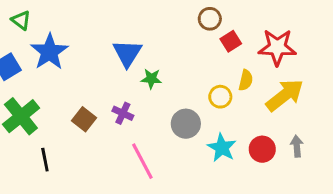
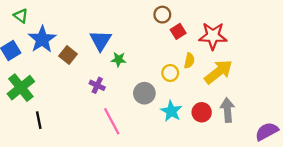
brown square: (84, 119) -> (68, 55), moved
gray arrow: (297, 146) -> (227, 110), size x1.5

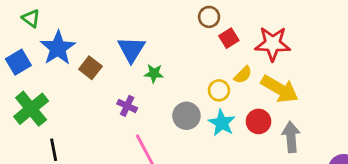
yellow semicircle: (189, 61) -> (243, 75), turned 32
yellow arrow: (218, 72) -> (280, 89), turned 68
cyan star: (171, 111) -> (222, 123), moved
red circle: (202, 112) -> (258, 121), moved

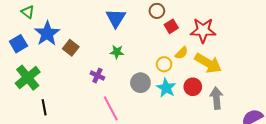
blue triangle: (131, 49) -> (116, 18), moved

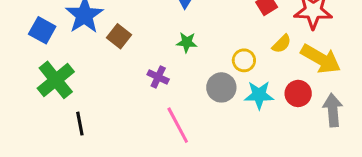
blue square: (18, 44) -> (42, 30), turned -30
yellow circle: (164, 64) -> (244, 60), moved
cyan star: (166, 88) -> (259, 95), turned -30

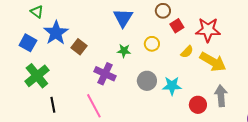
yellow circle: (244, 60) -> (152, 44), moved
purple cross: (158, 77) -> (105, 74), size x1.5
red circle: (298, 93) -> (198, 105), moved
pink line: (178, 125) -> (94, 106), moved

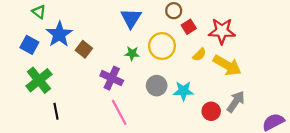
yellow circle: (152, 44) -> (162, 46), size x1.6
gray arrow: (221, 96) -> (236, 102), turned 40
pink line: (94, 106) -> (119, 112), moved

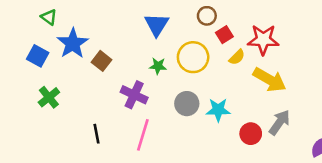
yellow semicircle: (199, 55) -> (237, 57), moved
green cross: (39, 80) -> (49, 97), size x0.7
black line: (56, 111) -> (97, 134), moved
pink line: (119, 112) -> (143, 135), turned 45

